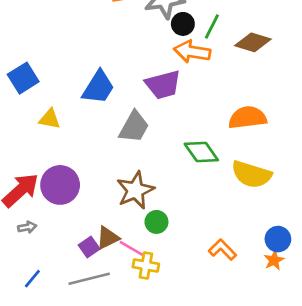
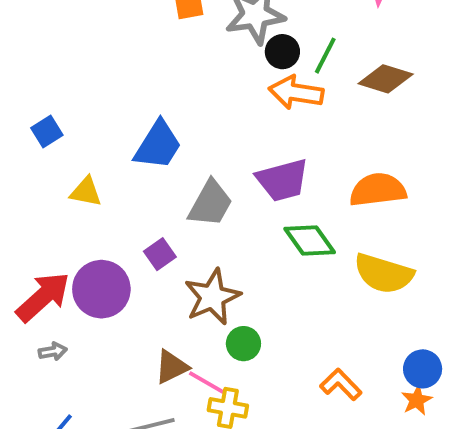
blue square: (23, 78) -> (47, 131), size x0.7
purple trapezoid: (163, 85) -> (282, 180), moved
purple square: (89, 247) -> (160, 254), moved

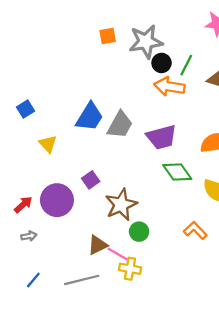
yellow triangle: (86, 192) -> (48, 144), turned 36
gray trapezoid: (210, 203) -> (120, 125), moved
red arrow: (43, 297) -> (23, 205), size x0.6
orange L-shape: (341, 384) -> (195, 230), moved

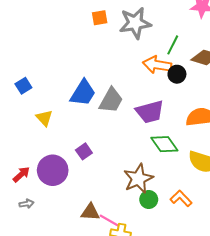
black circle: (162, 63) -> (177, 74), moved
brown star: (121, 205) -> (138, 179), moved
green circle: (139, 232) -> (149, 200), moved
brown triangle: (97, 245) -> (90, 212), turned 30

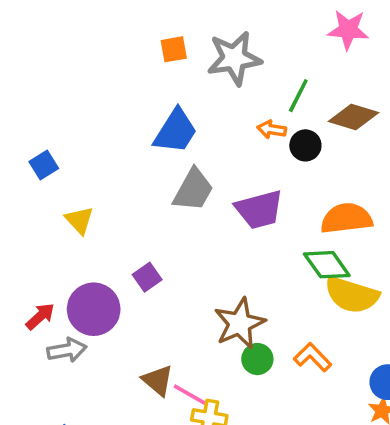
orange arrow: (157, 65) -> (272, 129), size x0.6
blue trapezoid: (83, 93) -> (176, 131), moved
green diamond: (164, 144) -> (327, 265), moved
gray arrow: (27, 204) -> (67, 350), moved, size x1.5
brown triangle: (90, 212) -> (158, 380), turned 36

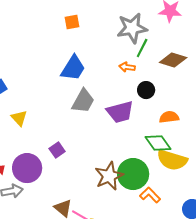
gray star: (234, 58) -> (132, 28), moved
black circle: (305, 145) -> (146, 90), moved
orange semicircle: (346, 218) -> (169, 117), size x0.7
green circle: (257, 359) -> (133, 174), moved, size x1.8

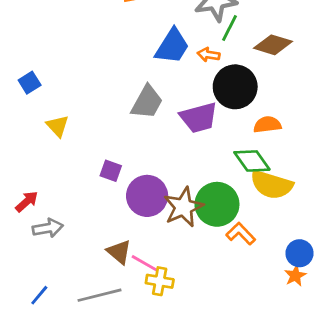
blue trapezoid: (73, 68) -> (172, 46), moved
black circle: (146, 90) -> (235, 87), size x1.8
purple square: (57, 150) -> (111, 171), turned -35
purple circle: (27, 168) -> (147, 196), moved

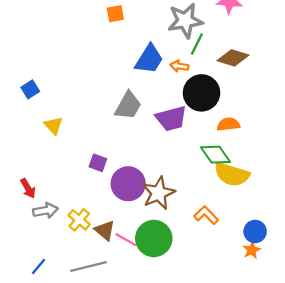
red arrow: (27, 201) -> (28, 188), turned 102
green circle: (217, 204) -> (154, 238), moved
yellow cross: (160, 281) -> (79, 220), moved, turned 30

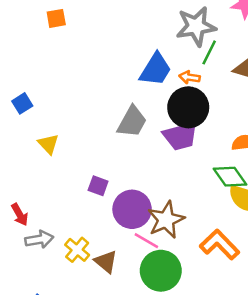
orange square: (115, 14) -> (56, 18), moved
black circle: (202, 93) -> (188, 107), moved
orange L-shape: (206, 215) -> (220, 245), size x1.4
pink line: (126, 240) -> (146, 241), moved

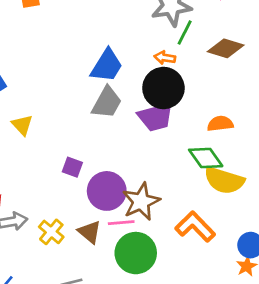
blue trapezoid: (156, 69) -> (107, 66), moved
pink line: (146, 241) -> (121, 223), turned -35
brown triangle: (106, 262) -> (90, 232), moved

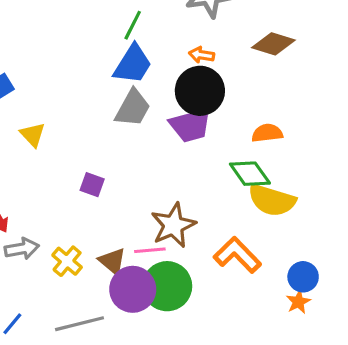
green line: (185, 33) -> (133, 25), moved
purple circle: (107, 191) -> (133, 289), moved

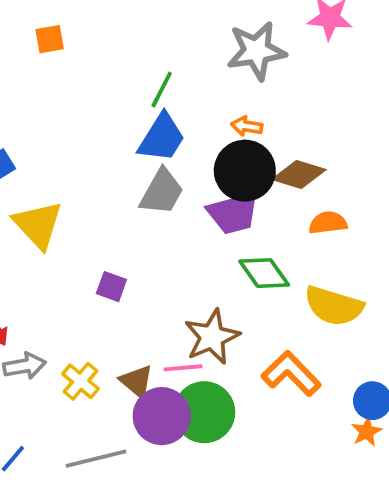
brown diamond: (273, 44) -> (299, 175), moved
yellow triangle: (33, 135) -> (38, 225), size x1.6
green diamond: (250, 174) -> (264, 273), moved

